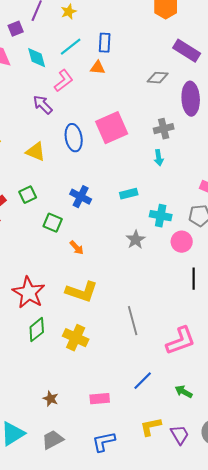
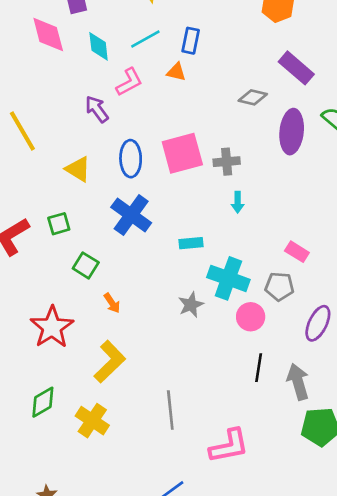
gray cross: (164, 129) -> (227, 162), moved
blue cross: (81, 197) -> (131, 215), moved, size x1.4
cyan cross: (161, 216) -> (228, 278), size x1.4
yellow L-shape: (82, 292) -> (110, 362), turned -72
red star: (29, 293) -> (52, 327), moved

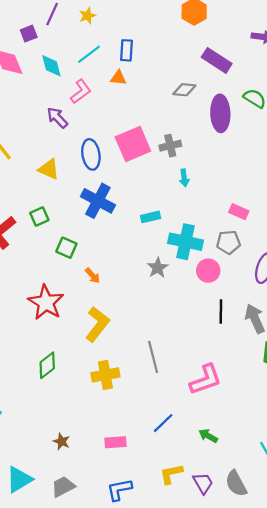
yellow cross: (92, 421) -> (105, 375), moved, turned -36

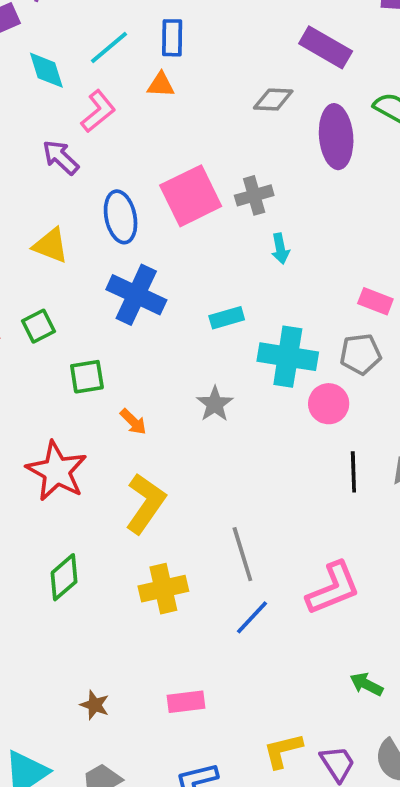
green square: (66, 248) -> (87, 377), turned -30
gray star: (158, 268) -> (215, 404), moved
blue line: (163, 423) -> (252, 617), moved
green arrow: (208, 436) -> (366, 684), moved

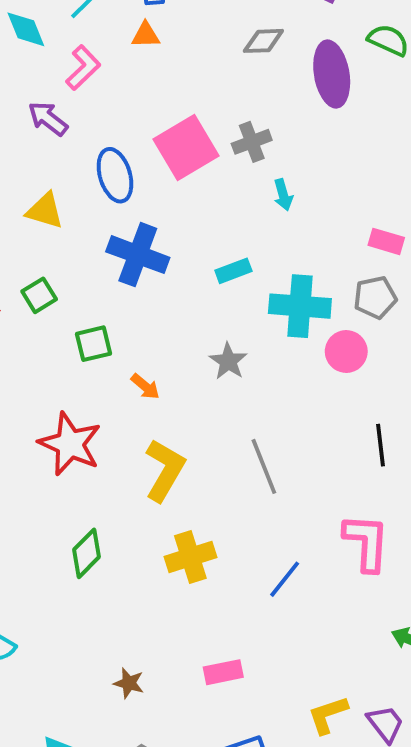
black line: (353, 472) -> (380, 445), moved
gray line: (242, 554) -> (264, 466), moved
pink L-shape: (333, 588) -> (366, 542), turned -60

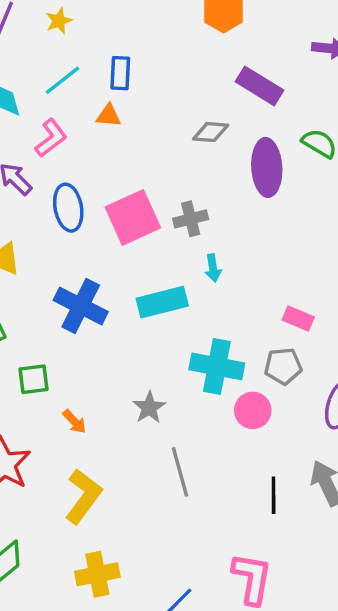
blue ellipse: (115, 175) -> (68, 208), moved
cyan rectangle: (233, 271) -> (162, 302), moved, size x1.6
gray line: (264, 466) -> (180, 472), moved

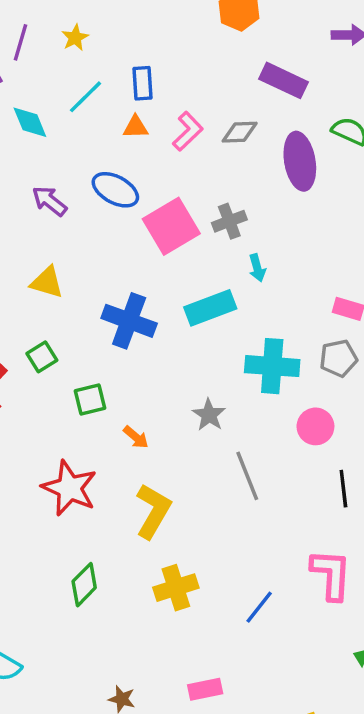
pink L-shape: (51, 138) -> (188, 131), moved
blue ellipse: (68, 208) -> (115, 190), moved, turned -45
pink circle: (253, 410) -> (315, 426), moved

